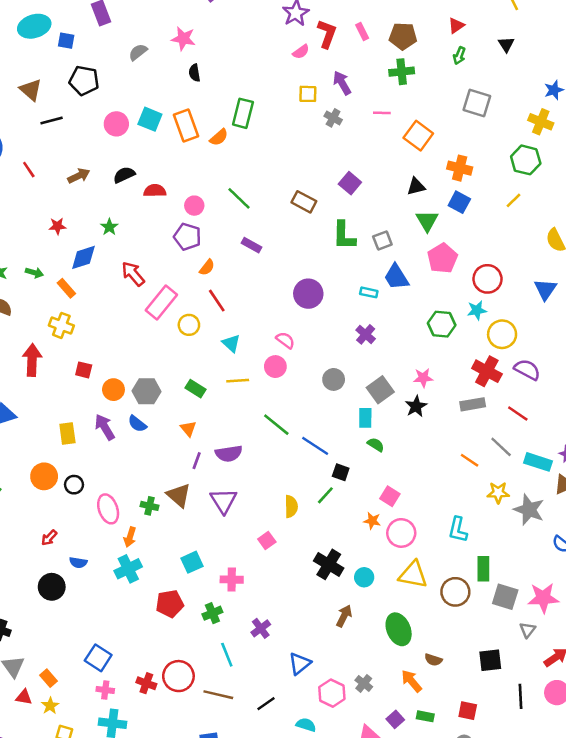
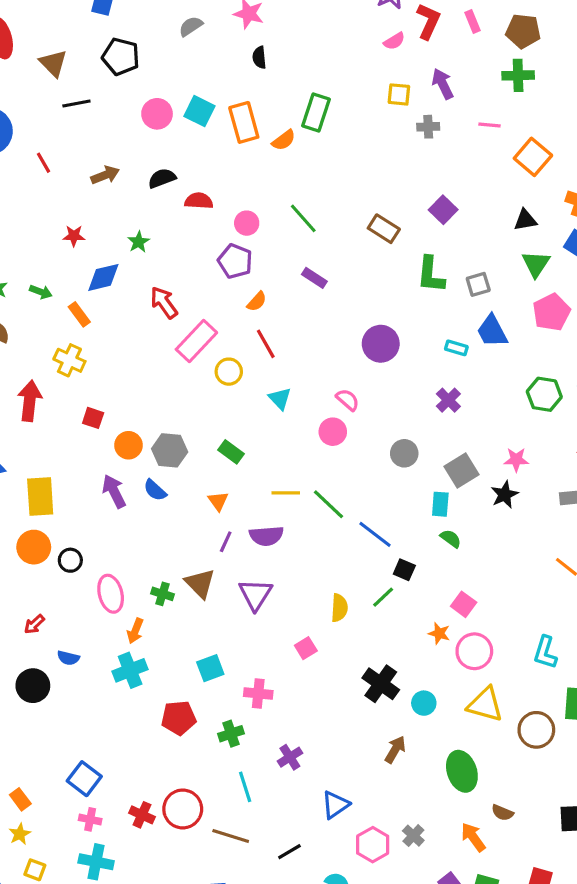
gray cross: (333, 118) -> (428, 127), turned -36
yellow line: (238, 381) -> (286, 493), moved
yellow rectangle: (67, 434) -> (40, 497), moved, size x1.4

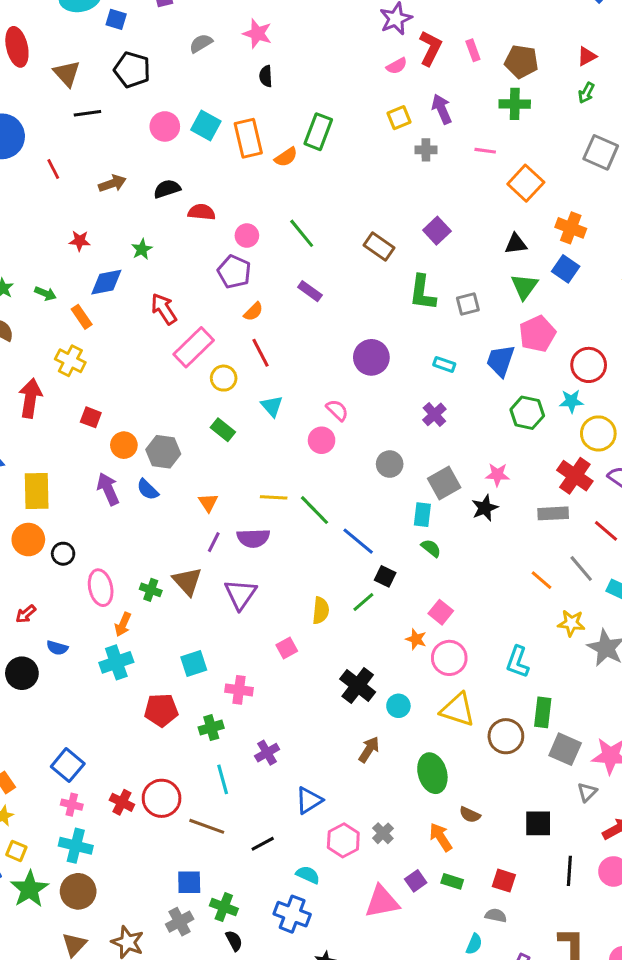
yellow square: (399, 94) -> (399, 118), turned -30
blue trapezoid: (492, 331) -> (501, 361), moved, turned 44
green rectangle: (231, 452) -> (223, 430), moved

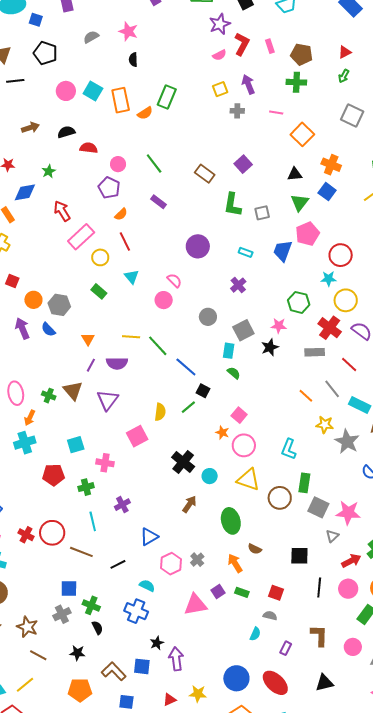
green hexagon: (527, 413) -> (299, 302), moved
pink square: (287, 648) -> (137, 436), size x1.5

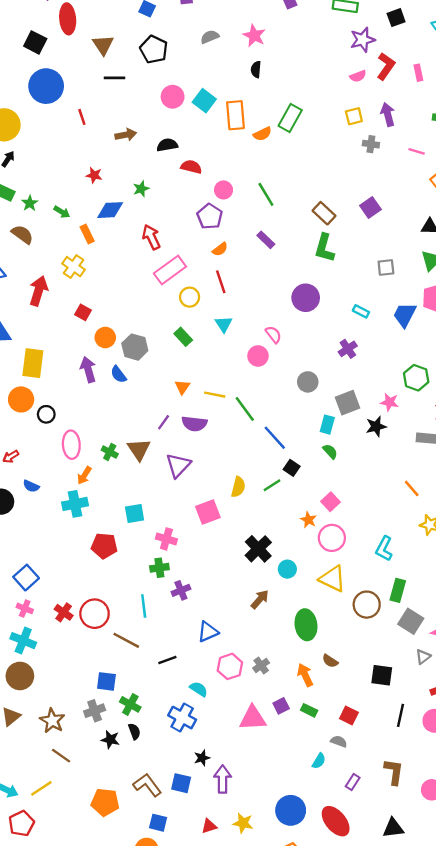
green L-shape: (232, 205) -> (324, 248), moved
orange triangle: (88, 339) -> (182, 387), moved
green cross: (86, 487) -> (159, 568), moved
black star: (77, 653) -> (110, 740), moved

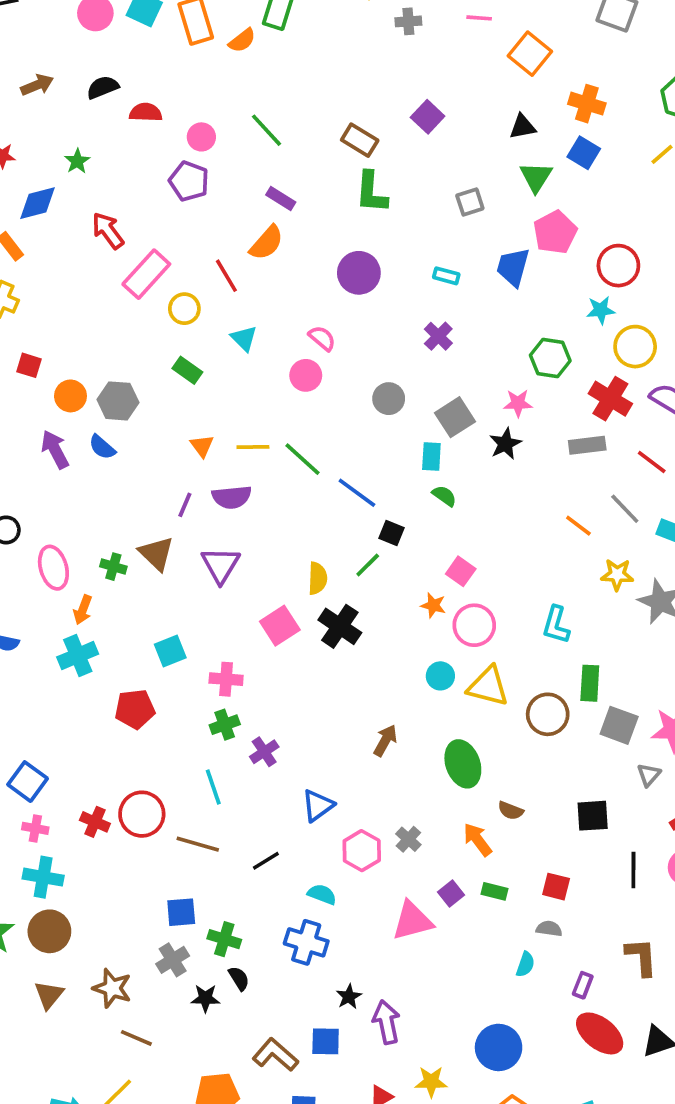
orange semicircle: (220, 249) -> (267, 243), moved, size x1.5
black cross: (258, 549) -> (340, 626), moved
cyan circle: (287, 569) -> (440, 676), moved
red ellipse: (336, 821) -> (600, 1033), moved

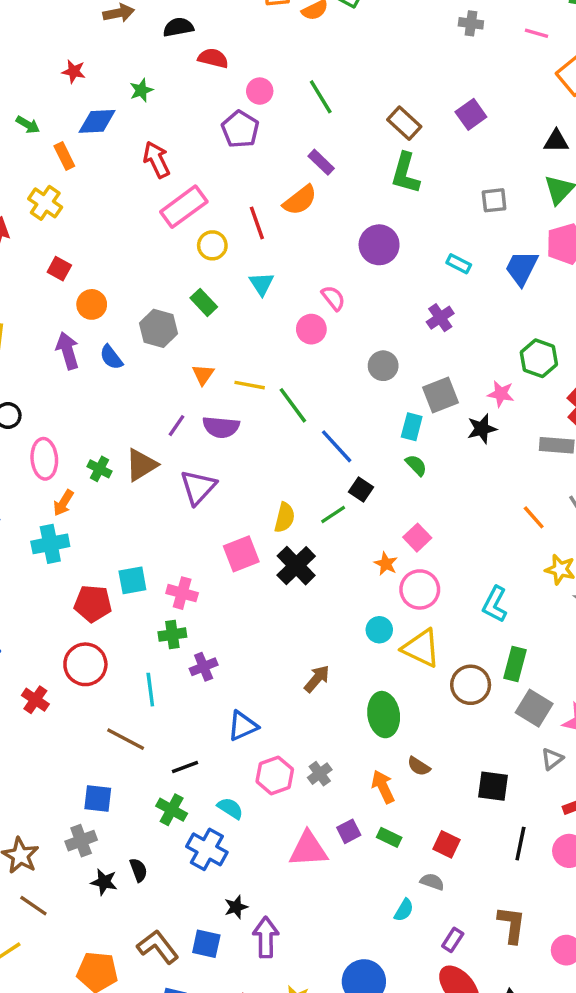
gray hexagon: (118, 401) -> (159, 328), moved
brown triangle: (156, 554) -> (141, 465), turned 33
cyan square: (170, 651) -> (132, 580), moved
red circle: (142, 814) -> (85, 664), moved
green cross: (224, 939) -> (172, 810), moved

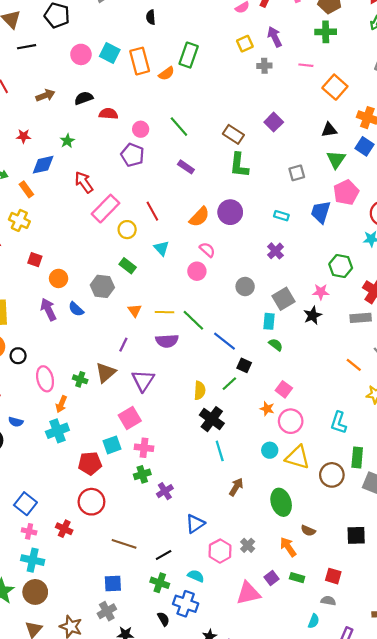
orange semicircle: (300, 200) -> (199, 217), moved
purple semicircle: (221, 427) -> (167, 341), moved
pink square: (241, 554) -> (130, 418), moved
cyan line: (150, 690) -> (220, 451), moved
black semicircle: (138, 870) -> (163, 619), moved

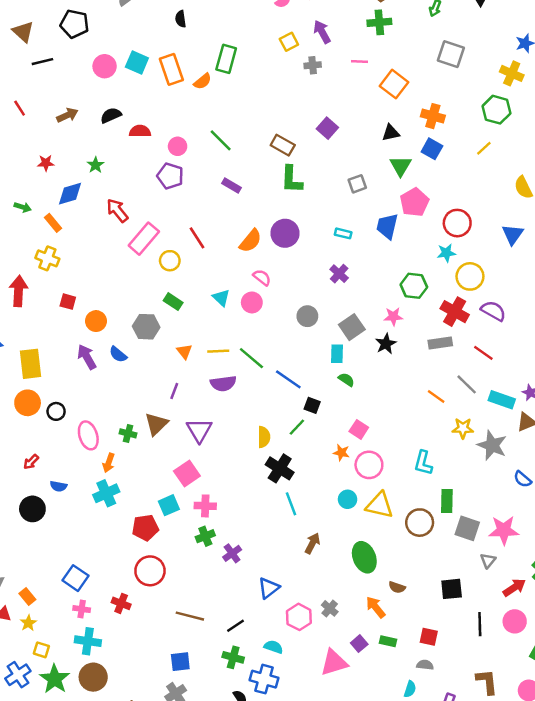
cyan triangle: (161, 248) -> (221, 298), moved

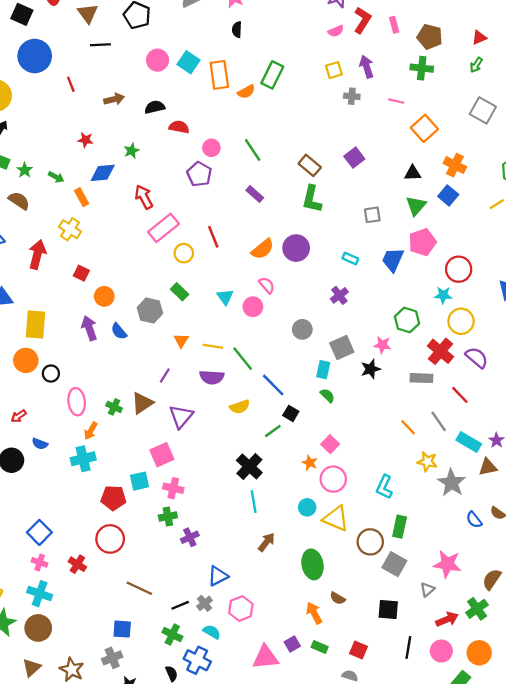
yellow semicircle: (264, 437) -> (240, 407), moved, turned 60
gray square: (467, 528) -> (394, 564), moved
gray cross: (330, 608) -> (205, 603), moved

